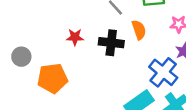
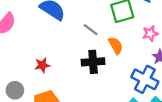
red star: (75, 37) -> (42, 65), moved

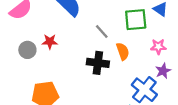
red star: (42, 65) -> (50, 42), moved
gray circle: (15, 90) -> (27, 50), moved

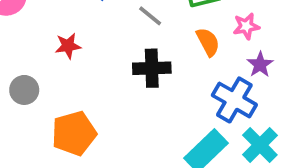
gray circle: (27, 50) -> (24, 90), moved
orange semicircle: (123, 51) -> (208, 42), moved

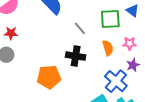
red star: (68, 46) -> (11, 33), moved
orange pentagon: (74, 133) -> (49, 77), moved

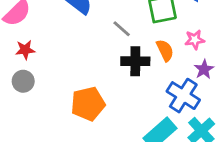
black cross: (76, 56) -> (135, 61), moved

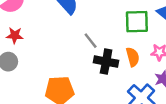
gray line: (122, 29) -> (91, 41), moved

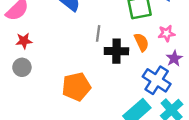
gray line: (91, 41) -> (98, 33), turned 56

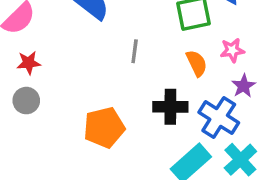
black cross: (116, 51) -> (170, 107), moved

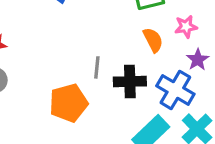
gray line: (135, 51) -> (97, 67), moved

